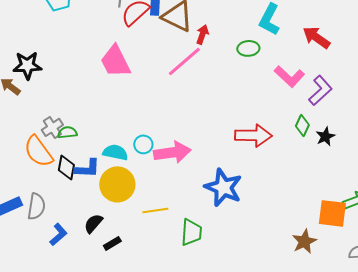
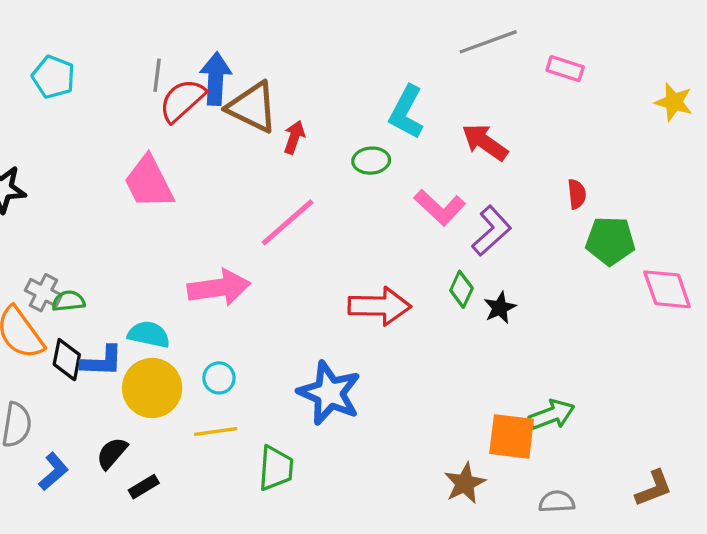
pink line: (184, 61) -> (288, 222), moved
gray cross: (52, 127) -> (43, 293), turned -30
cyan circle: (143, 144) -> (219, 378), moved
pink arrow: (172, 152) -> (219, 288), moved

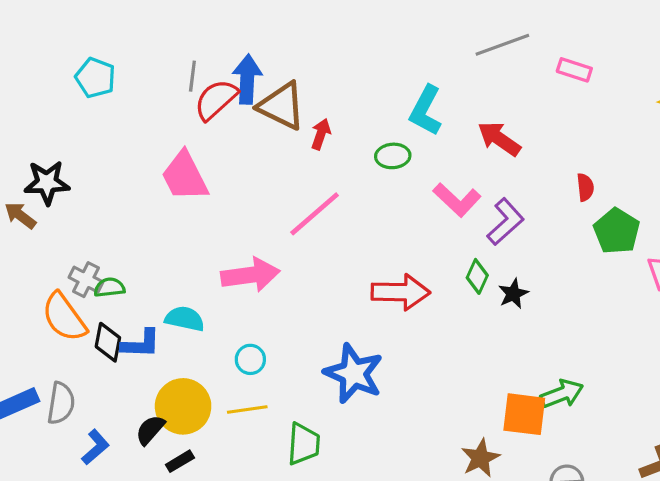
green pentagon: (610, 241) -> (617, 231), turned 30
yellow circle: (152, 388) -> (183, 406), moved

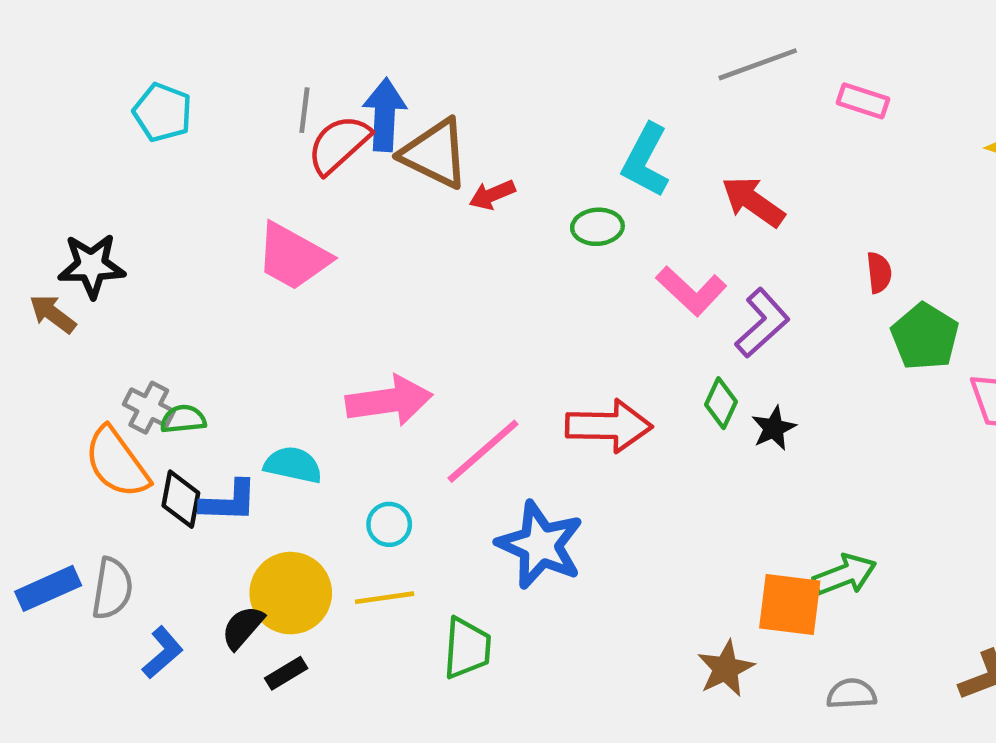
red arrow: (321, 134) -> (492, 195), turned -132
pink trapezoid: (185, 176) -> (293, 257), turned -34
pink line: (315, 214) -> (483, 451), moved

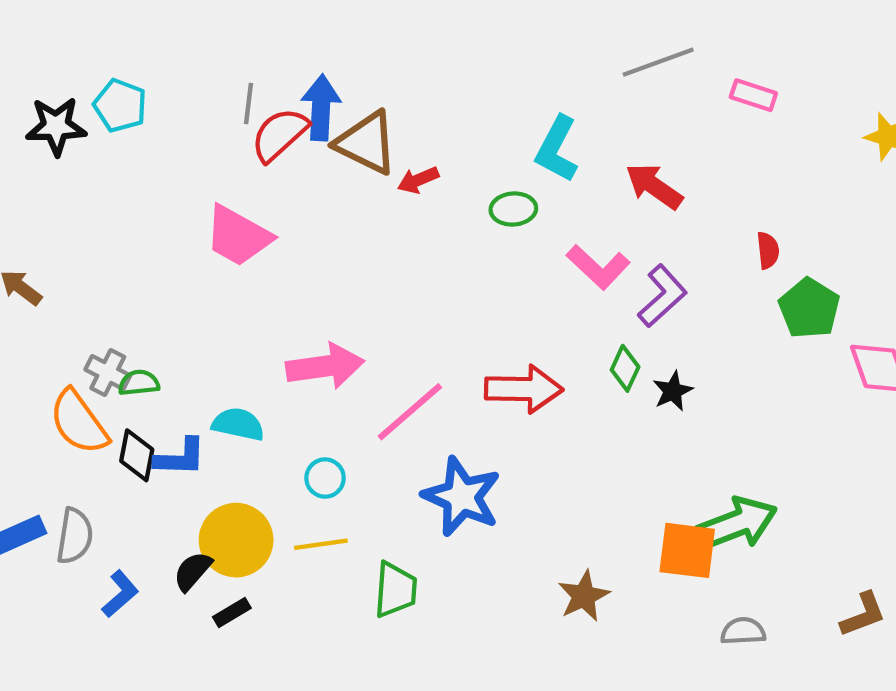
black star: (92, 266) -> (56, 126), moved
green arrow: (845, 575) -> (737, 524), size x1.4
brown star: (726, 669) -> (584, 596), moved

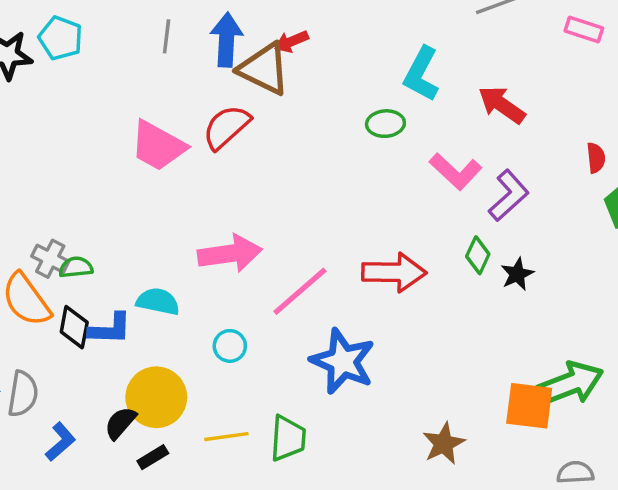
red semicircle: (280, 135) -> (226, 127), moved
red arrow: (418, 180) -> (291, 41), moved
yellow line: (321, 544) -> (226, 437), moved

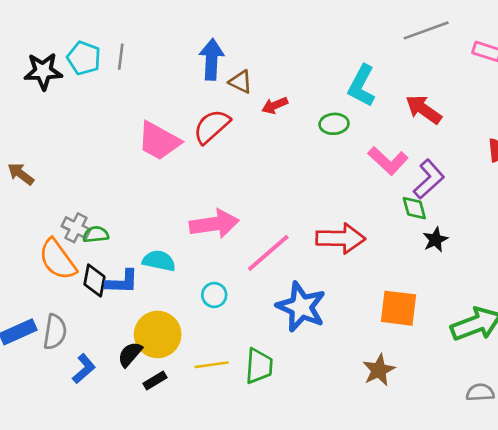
gray line: (167, 36) -> (121, 57), moved
red arrow: (291, 41) -> (275, 105), moved
brown triangle: (264, 69) -> (241, 82), size x0.6
green diamond: (478, 255) -> (414, 208), moved, turned -40
orange square: (529, 406) -> (399, 308), moved

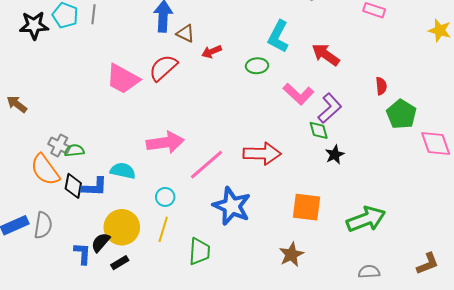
yellow line: (212, 365) -> (163, 229), moved, turned -65
blue L-shape: (84, 369) -> (82, 254), moved, turned -45

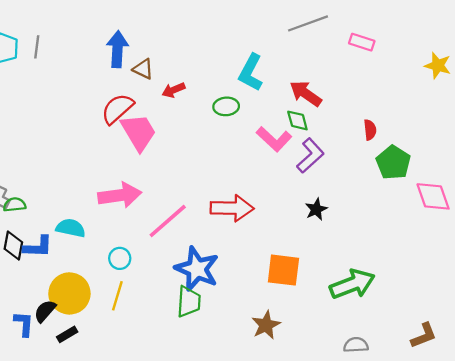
pink trapezoid: (123, 79) -> (138, 132), moved, turned -150
green diamond: (319, 130) -> (297, 120), moved
green trapezoid: (199, 251) -> (189, 302), moved

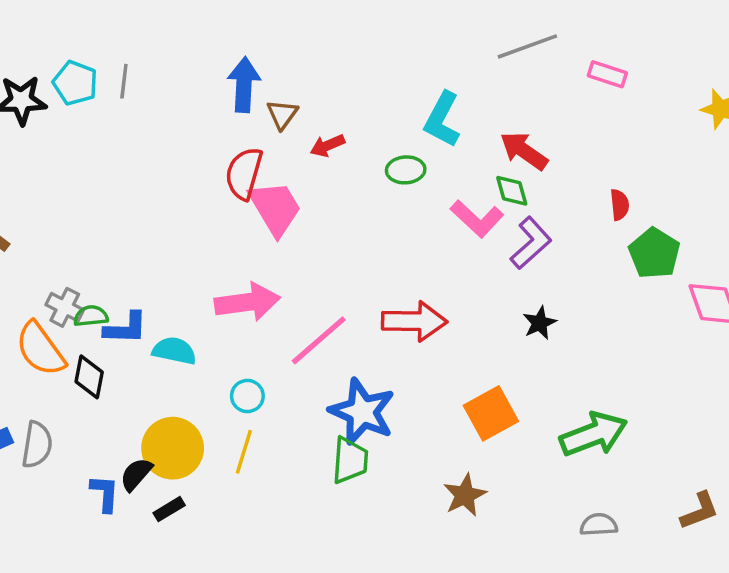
brown triangle: (143, 69) -> (282, 114), turned 40
red semicircle: (117, 109) -> (244, 173), turned -32
blue L-shape: (38, 247) -> (126, 328), moved
orange square: (283, 270) -> (491, 413), turned -36

